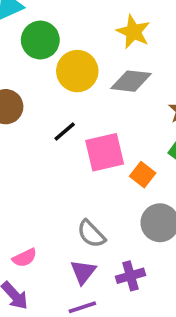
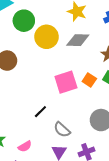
black line: (65, 132) -> (40, 112), moved
orange square: (143, 175) -> (89, 80), moved

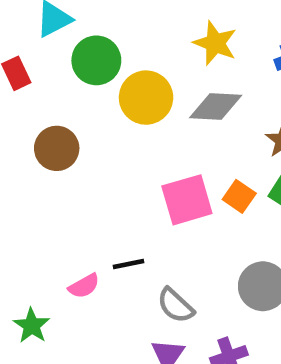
black line: (40, 112) -> (128, 264), turned 32
pink semicircle: (25, 146) -> (84, 286), moved

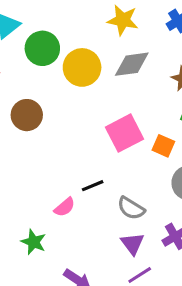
orange square: (239, 196) -> (163, 146), moved

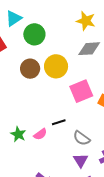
yellow circle: (82, 67) -> (56, 66), moved
brown circle: (27, 115) -> (30, 69), moved
green star: (34, 242) -> (18, 134), moved

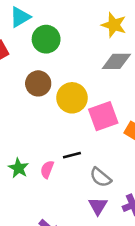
yellow circle: (56, 66) -> (72, 98), moved
pink semicircle: (40, 134) -> (47, 169), turned 144

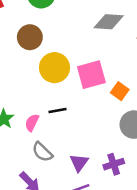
yellow circle: (72, 98) -> (54, 68), moved
gray semicircle: (101, 177) -> (42, 152), moved

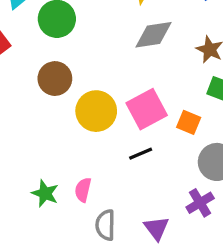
black line: (57, 111) -> (141, 154), moved
gray semicircle: (42, 152) -> (105, 225), turned 60
purple cross: (114, 164) -> (200, 203), moved

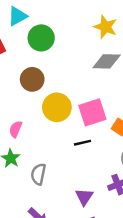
pink semicircle: (83, 190) -> (16, 129), moved
gray semicircle: (105, 225) -> (38, 174), moved

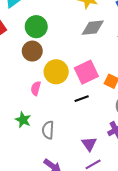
green circle: (41, 38) -> (36, 27), moved
pink semicircle: (16, 129) -> (36, 88), moved

